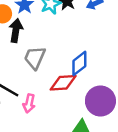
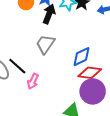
black arrow: (16, 31) -> (49, 14), moved
red diamond: (63, 83) -> (90, 73), moved

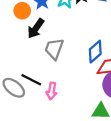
black arrow: (49, 14) -> (36, 28), moved, turned -150

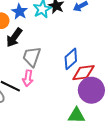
pink arrow: (52, 91) -> (28, 78), moved

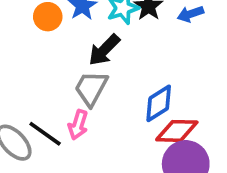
black arrow: (14, 37) -> (104, 50), moved

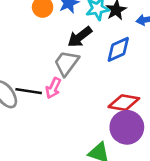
blue diamond: (159, 103) -> (118, 49), moved
black line: (45, 134) -> (29, 91), turned -35

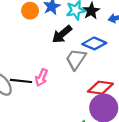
blue diamond: (118, 49) -> (94, 43), turned 50
gray trapezoid: (66, 63) -> (76, 59), moved

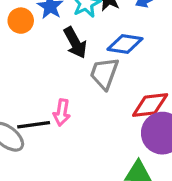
black arrow: (62, 34) -> (75, 43), turned -65

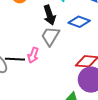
gray trapezoid: (104, 73) -> (50, 36), moved

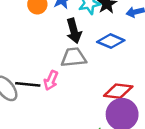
gray trapezoid: (50, 36) -> (74, 57), turned 50

